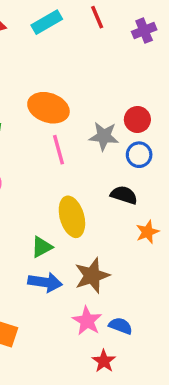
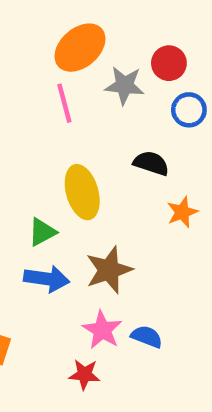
orange ellipse: (48, 108) -> (80, 48), moved, turned -60
blue circle: (139, 155) -> (189, 110), moved
red star: (104, 361) -> (84, 374), moved, turned -30

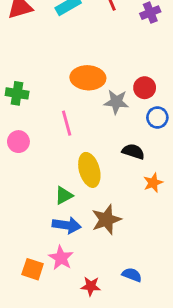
orange ellipse: (80, 48) -> (88, 78), turned 44
pink line: (64, 103) -> (67, 123), moved
pink star: (102, 330) -> (61, 258), moved
blue semicircle: (147, 337) -> (132, 275), moved

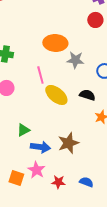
red circle: (145, 88) -> (95, 20), moved
yellow ellipse: (89, 170) -> (56, 95), moved, turned -35
green triangle: (64, 195) -> (23, 130), moved
red star: (91, 286) -> (58, 182), moved

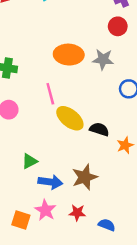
gray star: (75, 60) -> (103, 59), moved
black semicircle: (87, 95) -> (99, 129), moved
red star: (58, 182) -> (77, 213), moved

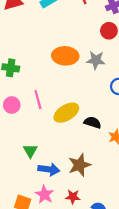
pink line: (50, 94) -> (38, 100), moved
yellow ellipse: (70, 118) -> (66, 113), turned -70
green triangle: (29, 161) -> (30, 151), turned -32

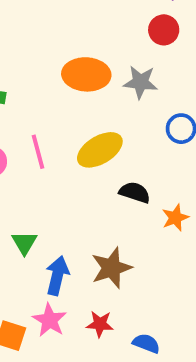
yellow ellipse: (66, 113) -> (100, 150), moved
blue arrow: (49, 169) -> (57, 276), turned -85

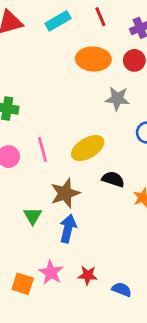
orange ellipse: (86, 74) -> (93, 59), moved
brown star: (111, 268) -> (65, 193), moved
blue arrow: (57, 276) -> (68, 229), moved

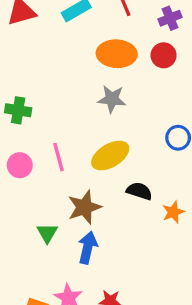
gray star: (117, 99) -> (112, 99), moved

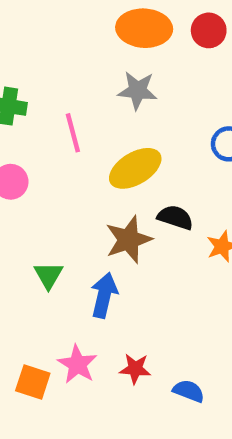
pink line: (59, 157) -> (73, 133), moved
brown star: (84, 207) -> (129, 240), moved

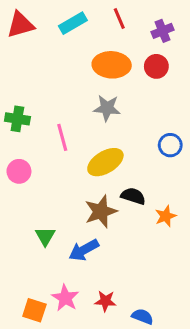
blue arrow: (104, 295) -> (84, 250), turned -132

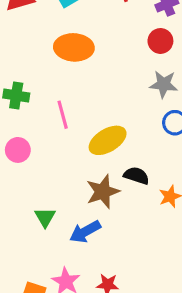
orange ellipse: (112, 65) -> (74, 47), moved
gray star: (107, 108) -> (164, 84), moved

